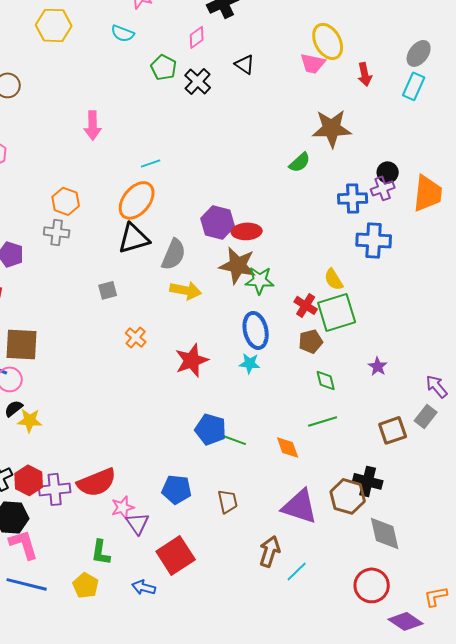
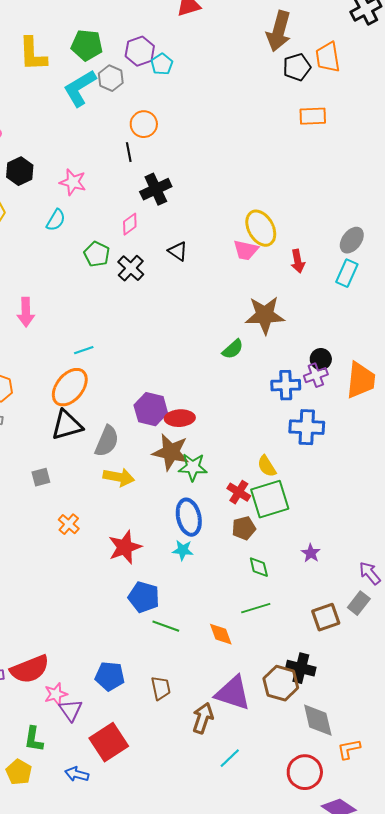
cyan semicircle: (123, 33) -> (56, 220), turned -80
blue pentagon: (211, 429) -> (144, 597), moved
brown arrow: (270, 551) -> (203, 718), moved
orange L-shape: (436, 596) -> (349, 749), moved

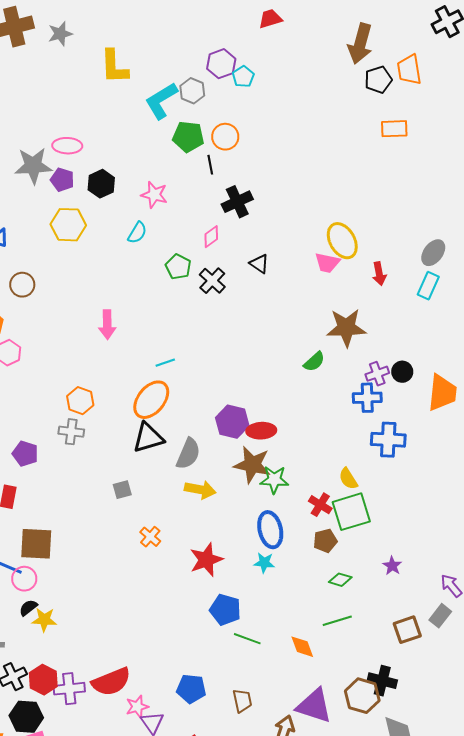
green pentagon: (87, 45) -> (188, 137), moved
purple cross: (316, 375) -> (377, 374), moved
green diamond: (259, 567) -> (340, 580), turned -60

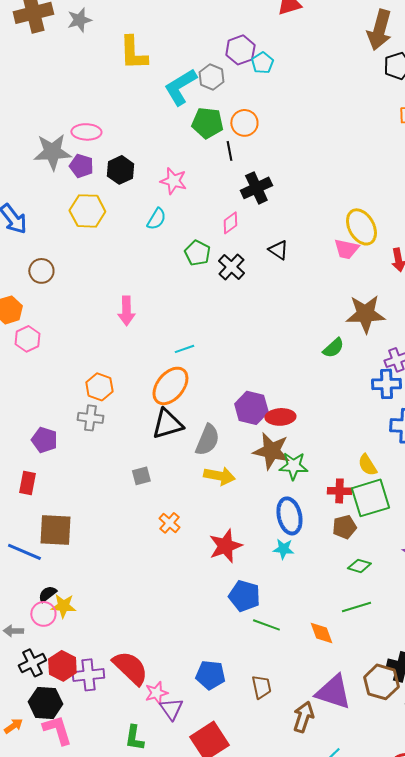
red cross: (320, 505) -> (339, 491), turned -30
pink circle: (24, 579) -> (43, 614), moved
red semicircle: (111, 682) -> (130, 668), turned -114

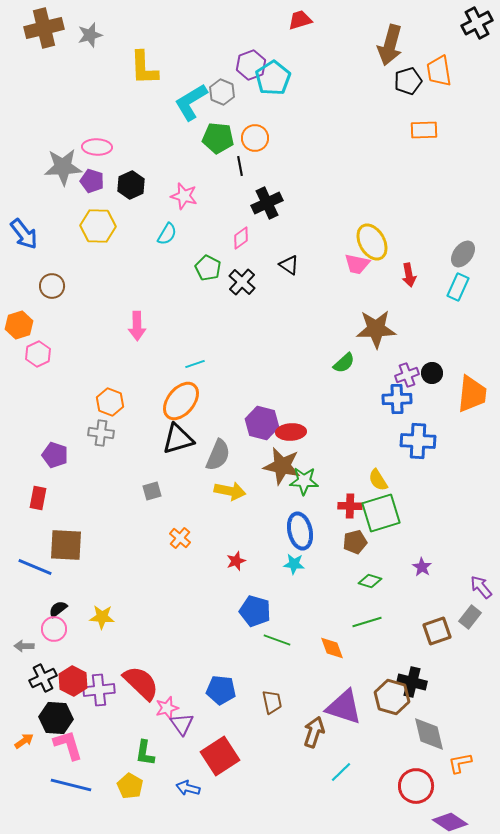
cyan pentagon: (262, 63) -> (273, 78), size x1.6
red star: (225, 546) -> (236, 561), size x0.6
yellow star: (63, 606) -> (102, 617), moved

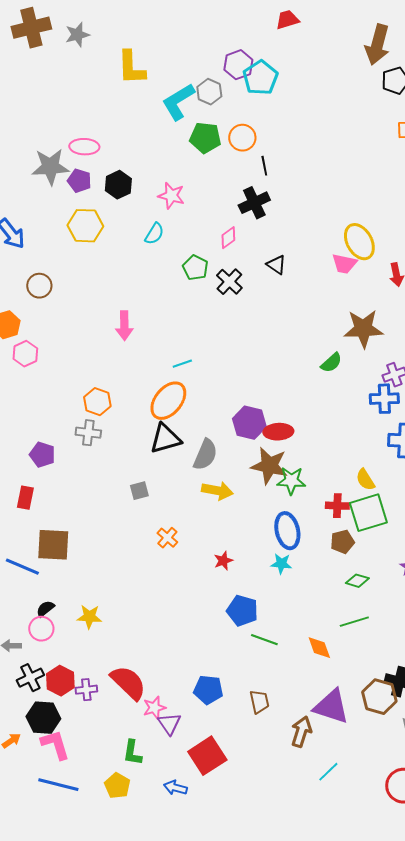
black line: (240, 166) -> (264, 166), moved
purple cross: (99, 690) -> (86, 690), size x0.7

